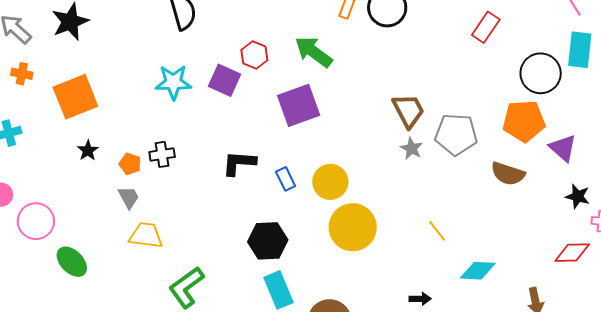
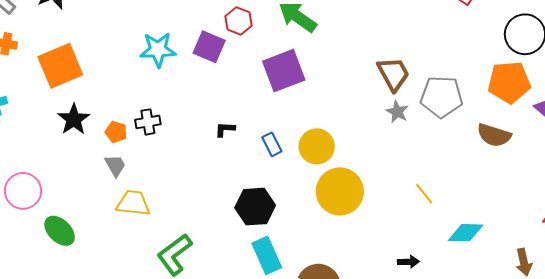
black star: (88, 150) -> (74, 119), size x1.5
black L-shape: (239, 163) -> (225, 129), size x0.6

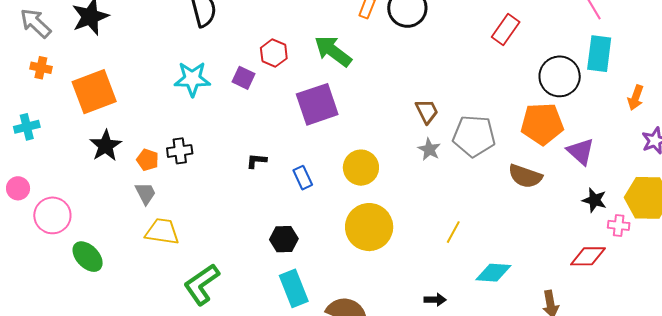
purple square: (209, 47) -> (244, 78), size x0.7
brown trapezoid: (393, 74) -> (427, 111), size x0.7
yellow circle: (317, 146) -> (361, 168), moved
yellow line: (424, 194) -> (453, 232), turned 65
black hexagon: (255, 207) -> (284, 239), size x0.7

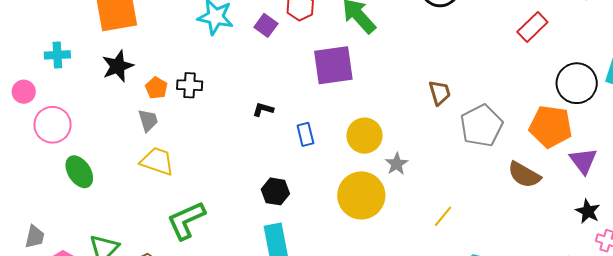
cyan cross: (27, 127) -> (57, 55), moved
gray pentagon: (474, 136) -> (481, 126), turned 30
gray star: (429, 149) -> (397, 164), moved

